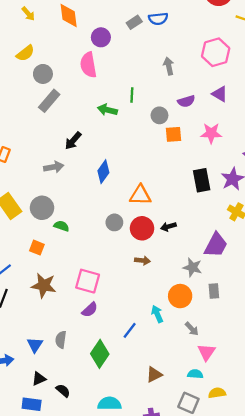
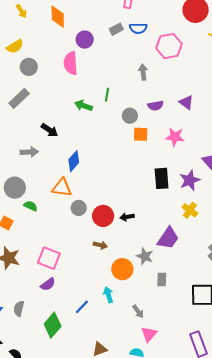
pink hexagon: (216, 52) -> (169, 46), moved
gray rectangle: (49, 101) -> (19, 98), moved
black arrow: (73, 141) -> (49, 130), turned -102
orange triangle: (140, 195) -> (62, 188), moved
orange circle: (180, 296) -> (122, 269), moved

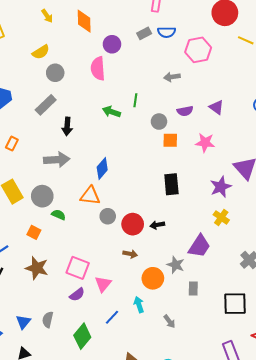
gray arrow: (143, 72) -> (172, 77), turned -91
black arrow: (49, 130) -> (67, 126), moved, turned 60
gray arrow: (29, 152) -> (57, 160), size x1.4
black rectangle: (162, 178) -> (171, 184), moved
pink triangle: (149, 334) -> (103, 284), moved

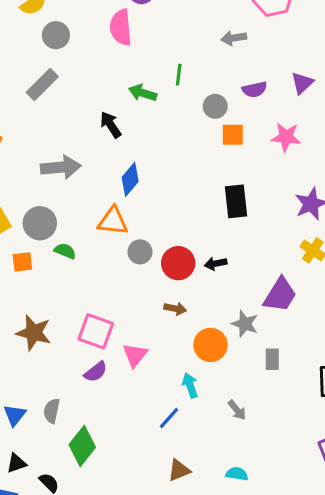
purple triangle: (217, 107) -> (302, 83), turned 42
black arrow: (67, 126) -> (111, 125), moved, turned 144
orange square: (34, 232) -> (22, 262), moved, turned -32
blue line: (112, 317) -> (169, 418), moved
green diamond: (82, 336) -> (82, 446), moved

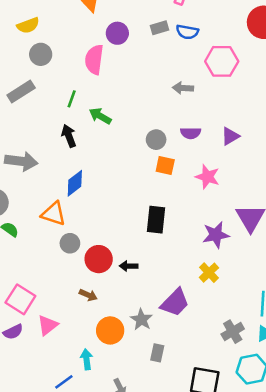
green line: (179, 75) -> (72, 99), moved

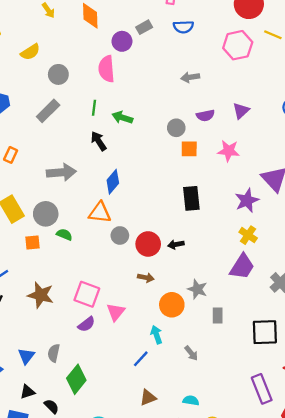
yellow semicircle: (28, 25) -> (30, 52), moved
gray rectangle: (159, 28) -> (144, 27), moved
pink hexagon: (222, 61) -> (238, 45), moved
purple trapezoid: (175, 302) -> (242, 267), moved

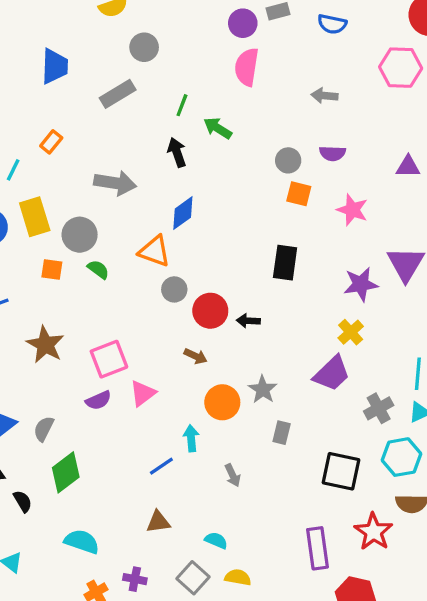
pink semicircle: (106, 69) -> (247, 67), moved
purple triangle: (241, 111) -> (408, 167), moved, turned 30
pink square: (87, 294) -> (109, 359), turned 35

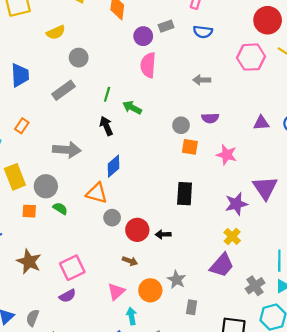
pink triangle: (143, 393) -> (116, 292), moved

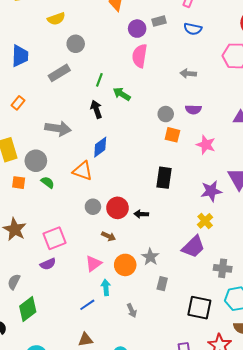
gray circle: (112, 218) -> (93, 207), moved
gray cross: (255, 286) -> (223, 268), turned 36

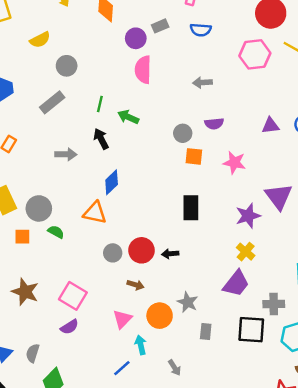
gray arrow: (58, 128) -> (66, 154), moved, size x0.7
pink square: (54, 238) -> (73, 296), turned -30
black square: (199, 308) -> (251, 330), moved

